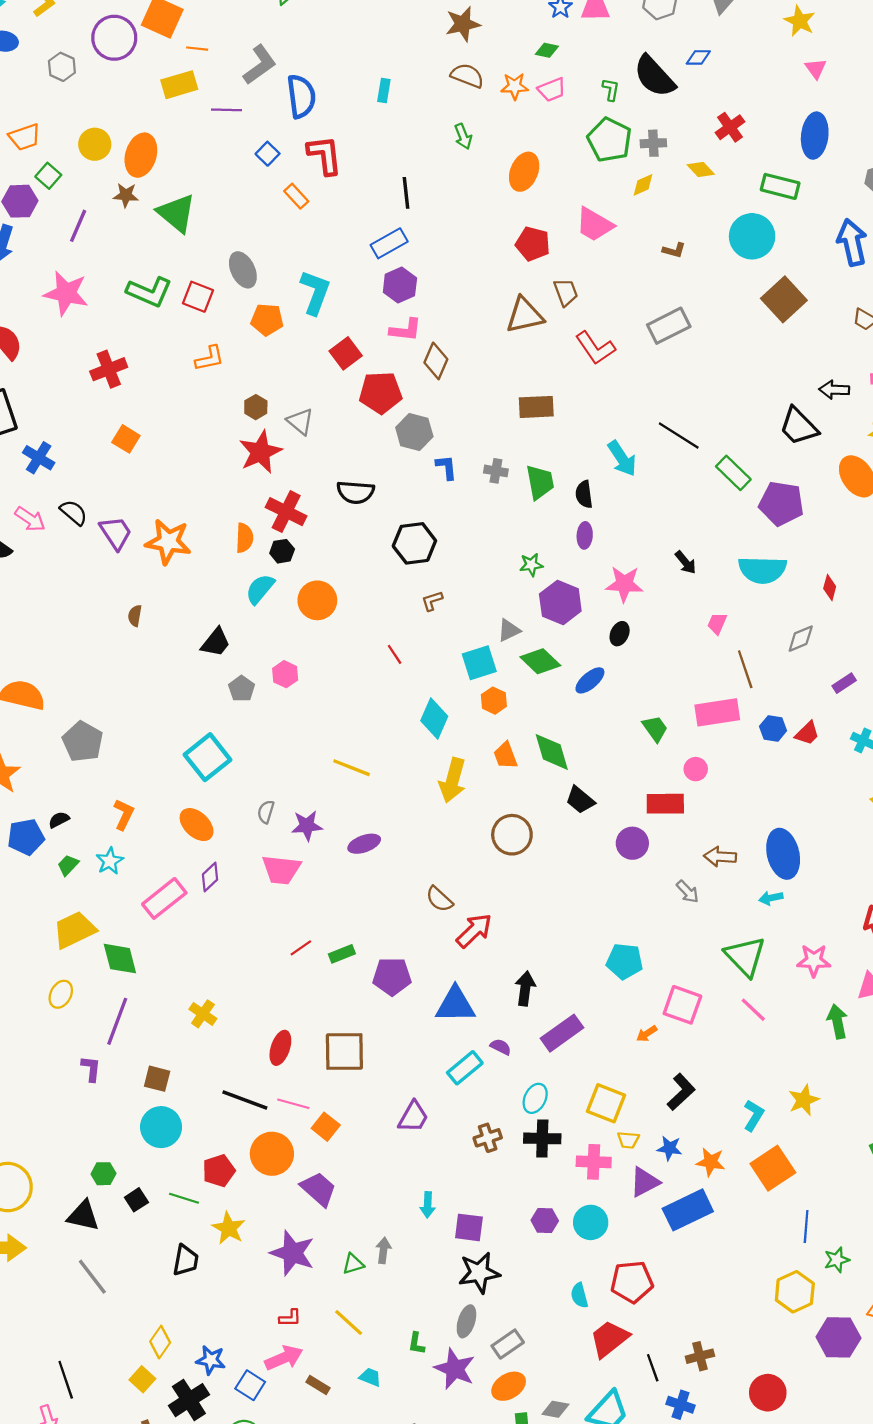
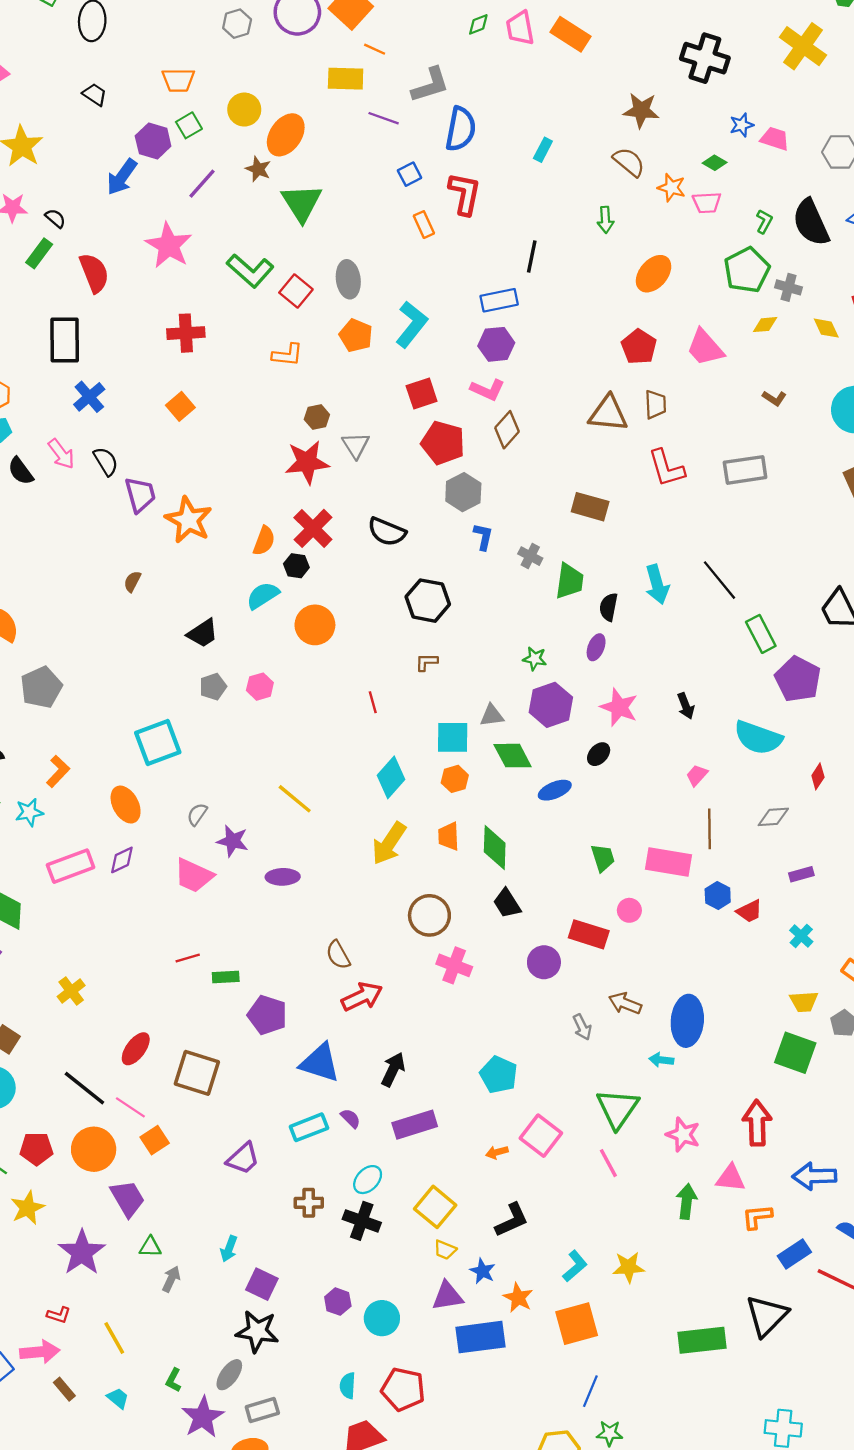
pink cross: (594, 1162) -> (454, 965), moved
green triangle: (353, 1264) -> (150, 1247), moved

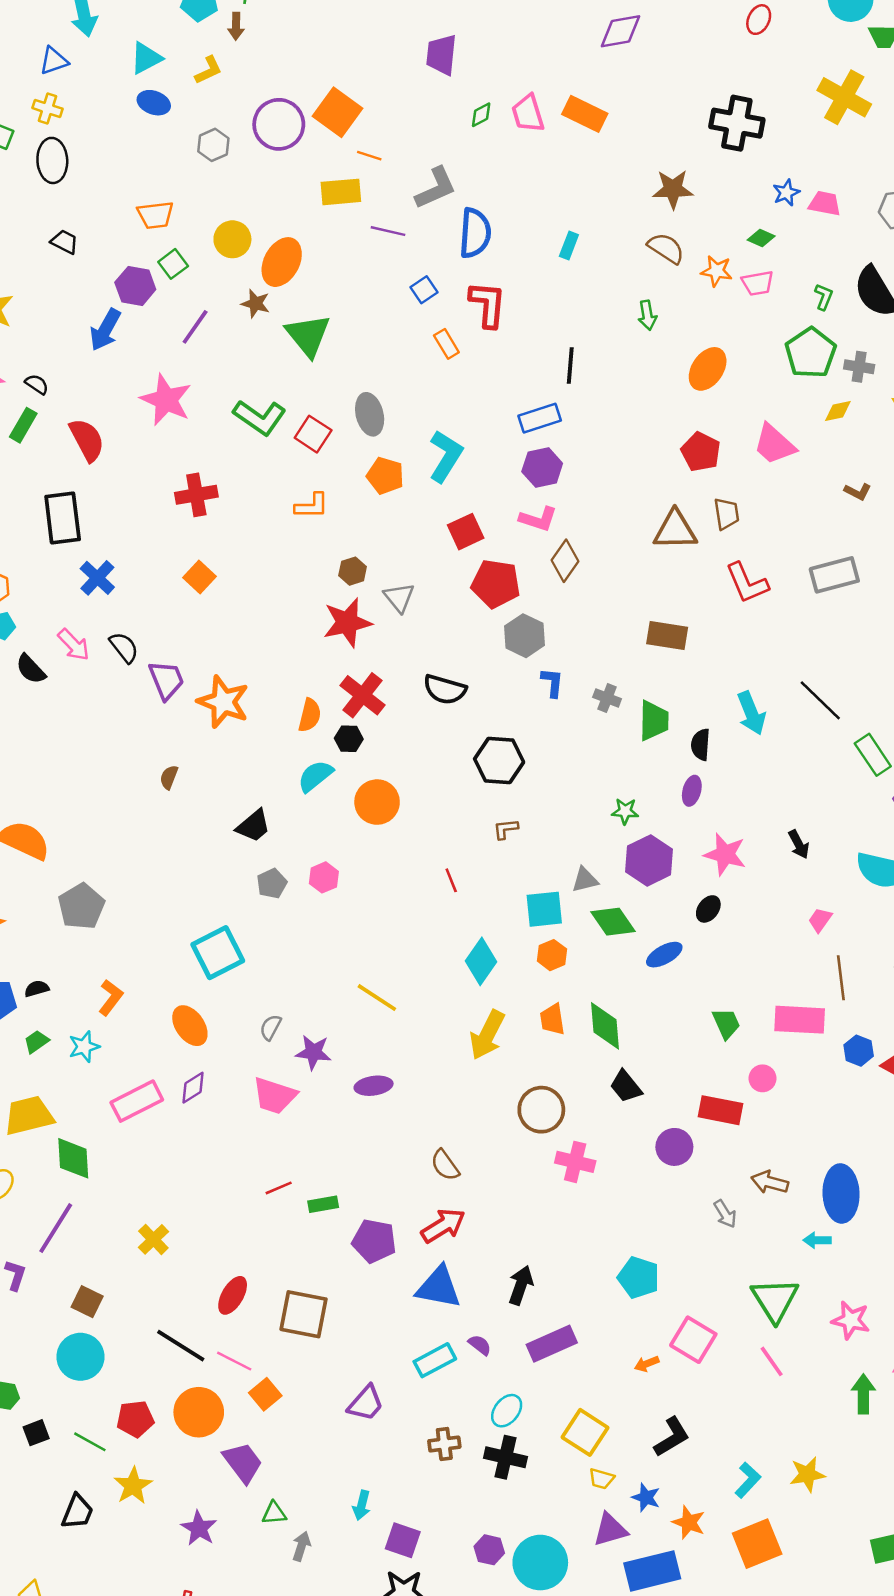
red arrow: (362, 997) -> (443, 1226), moved
purple star: (82, 1252) -> (199, 1528), size x0.7
cyan circle: (382, 1318) -> (540, 1563), size x1.4

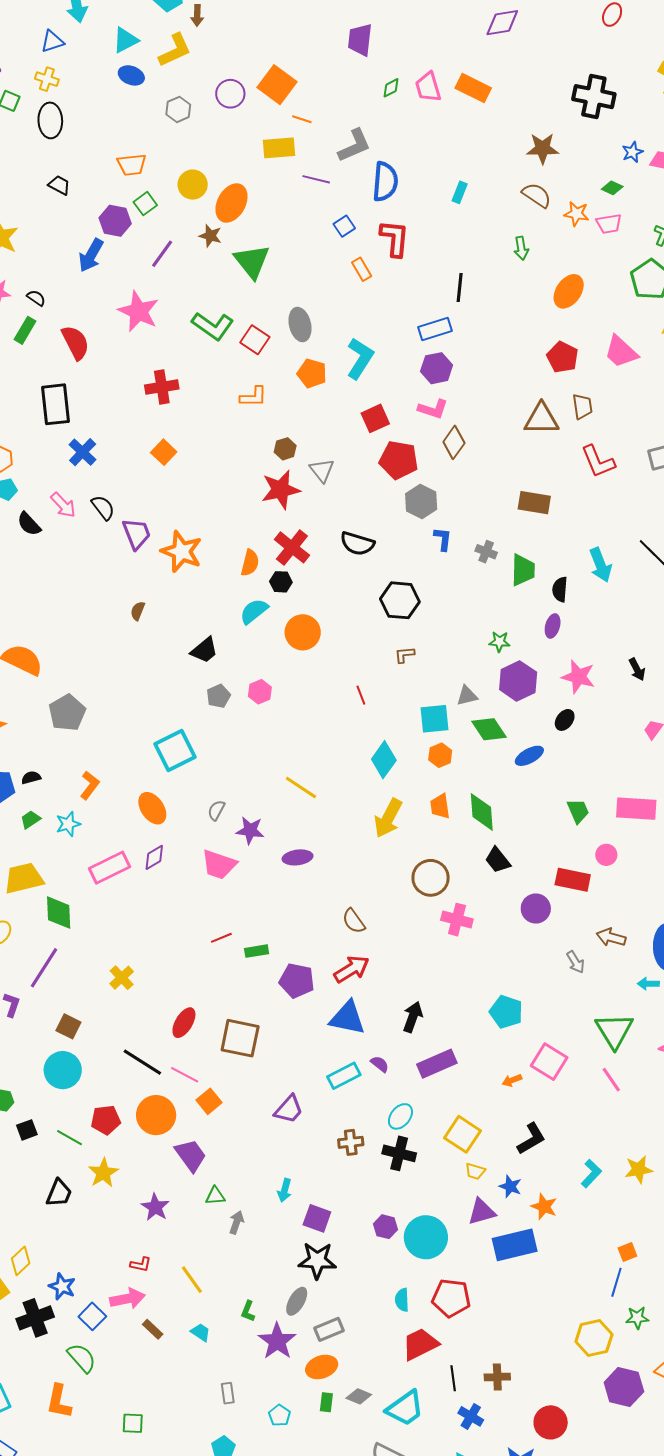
yellow L-shape: (208, 70) -> (175, 50), size x1.5
purple circle: (279, 124) -> (230, 94), size x0.7
orange square: (757, 1544) -> (627, 1252), moved, size x0.5

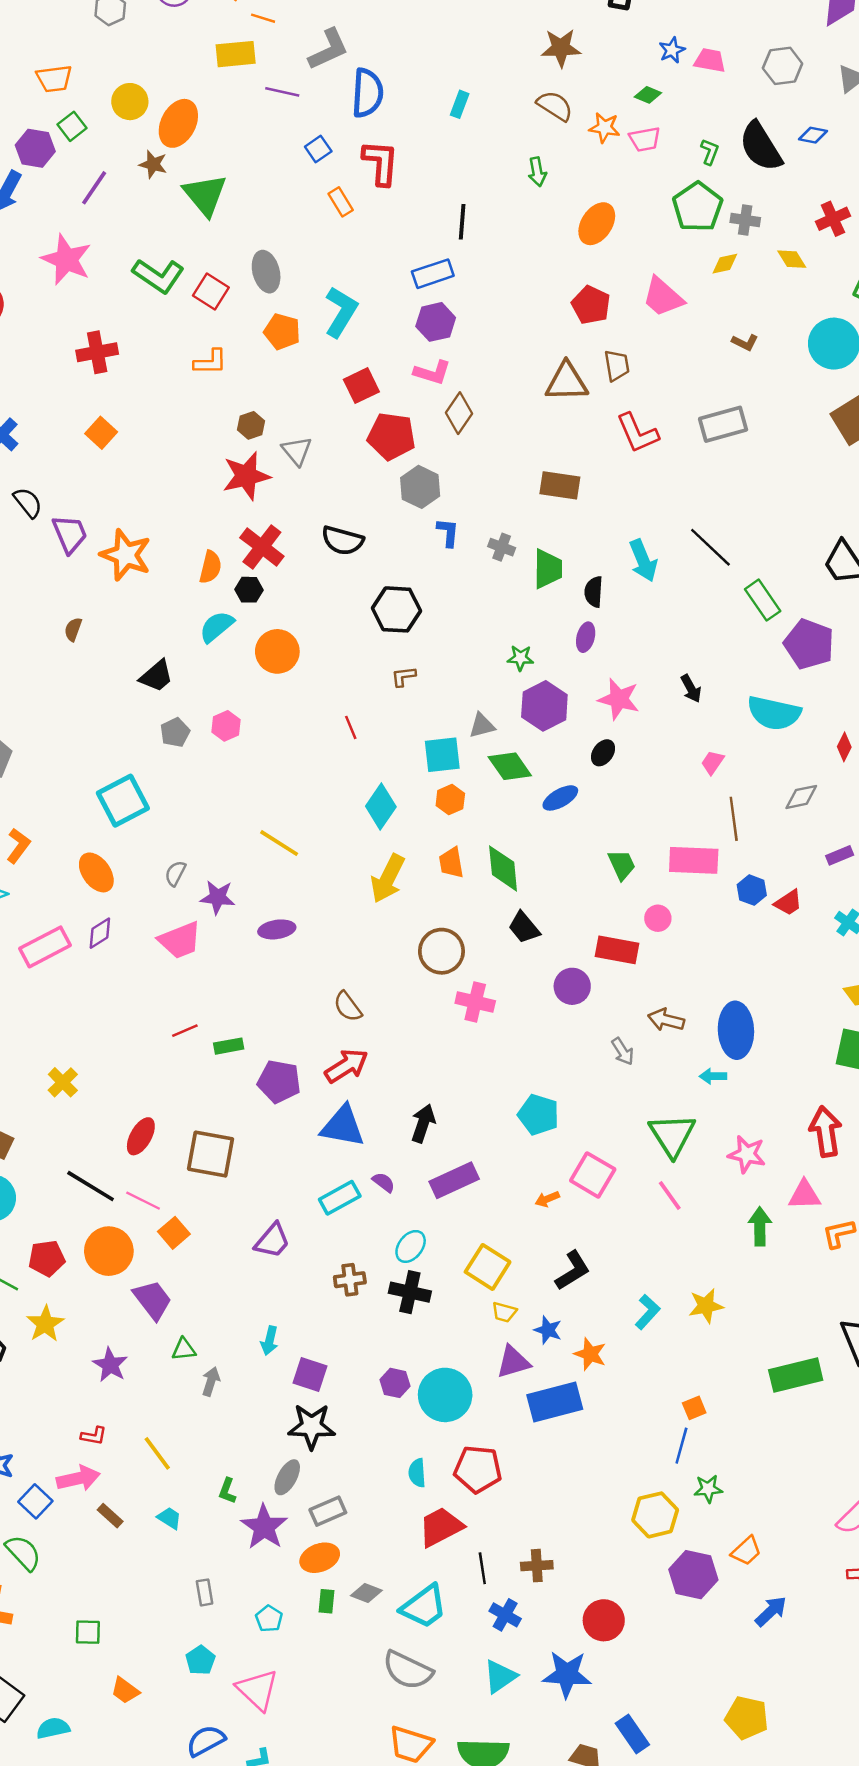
pink trapezoid: (219, 865) -> (180, 940), turned -39

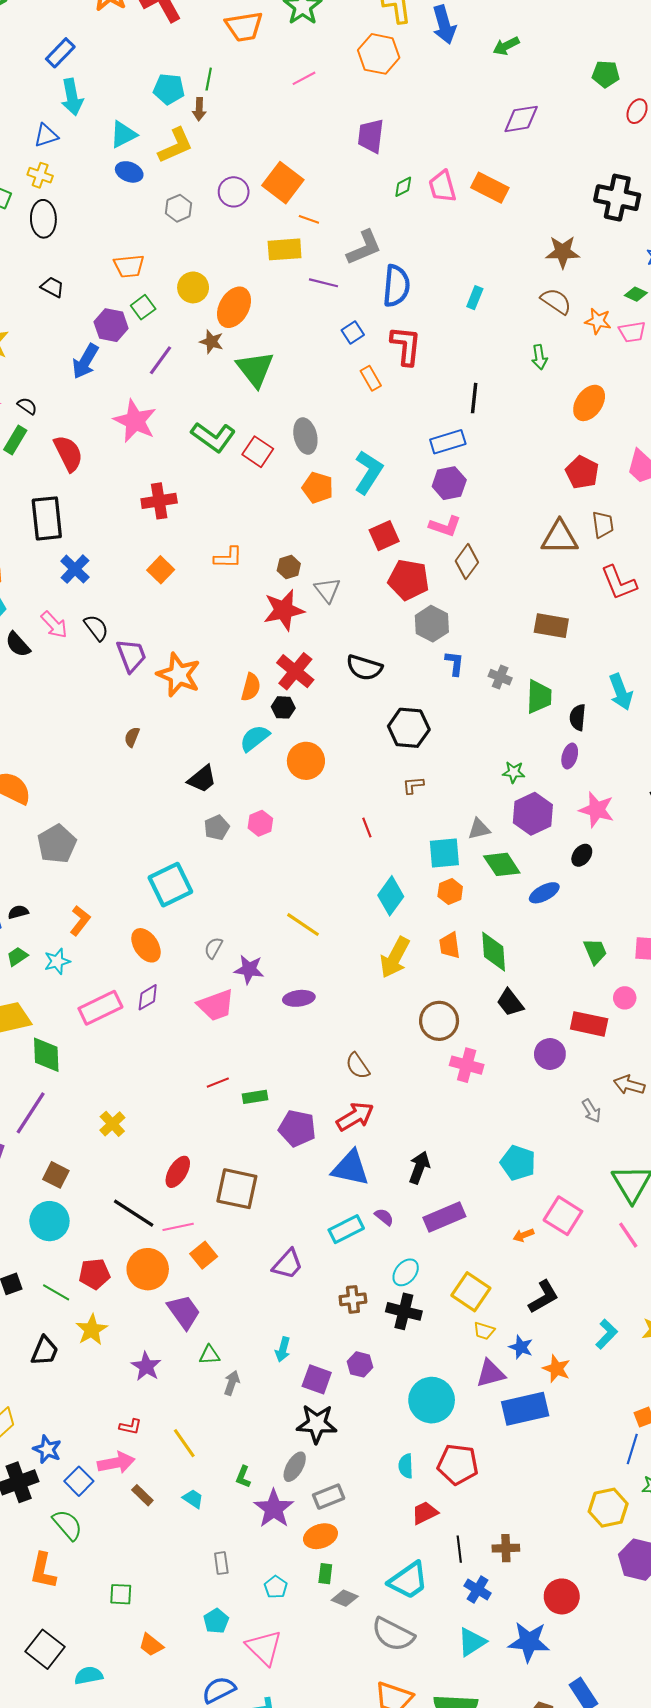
orange L-shape: (210, 362) -> (228, 558), moved
pink line: (143, 1201) -> (178, 1227), turned -40
purple hexagon: (395, 1383) -> (360, 1364), moved
red trapezoid: (441, 1527) -> (425, 1513), size x0.7
gray diamond: (366, 1593) -> (345, 1598), moved

